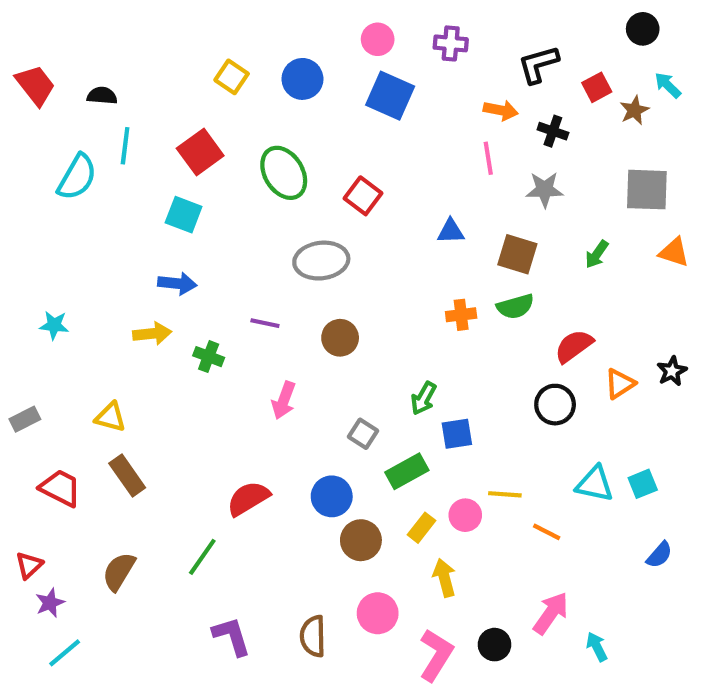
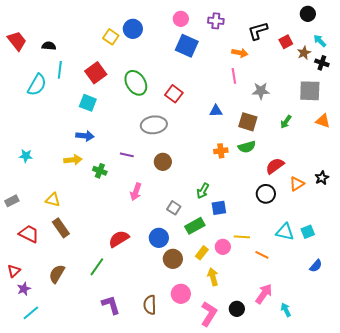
blue circle: (302, 79) -> (133, 29), moved
black cross: (553, 131) -> (322, 63), moved

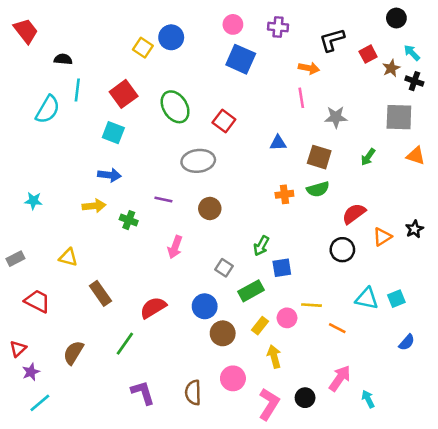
red trapezoid: (17, 41) -> (26, 31), moved
brown rectangle: (61, 228) -> (100, 293), moved

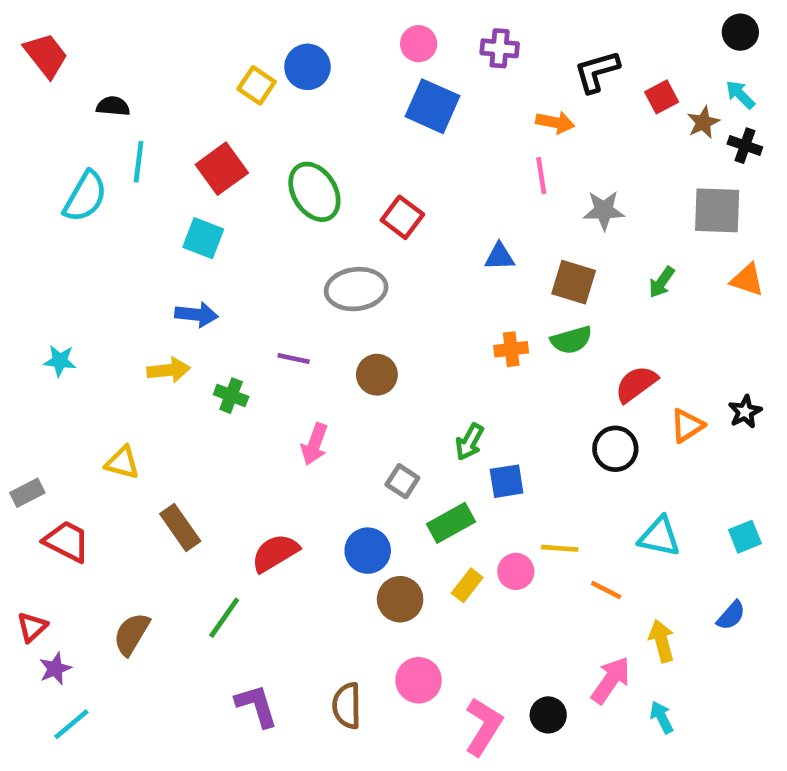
black circle: (396, 18) -> (740, 32), moved
gray rectangle: (15, 259) -> (27, 493), moved
cyan square: (396, 299) -> (745, 537), moved
yellow arrow: (274, 356) -> (662, 641), moved

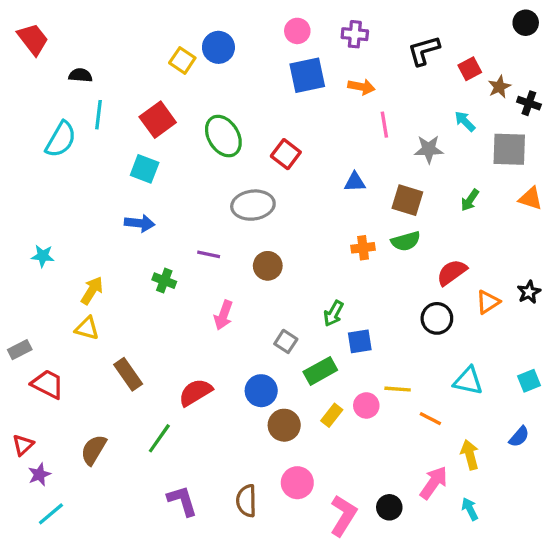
cyan arrow: (740, 95) -> (465, 121), moved
blue square: (432, 106) -> (307, 75), turned -36
orange arrow: (555, 122) -> (361, 87), moved
yellow arrow: (169, 370) -> (92, 290), moved, turned -52

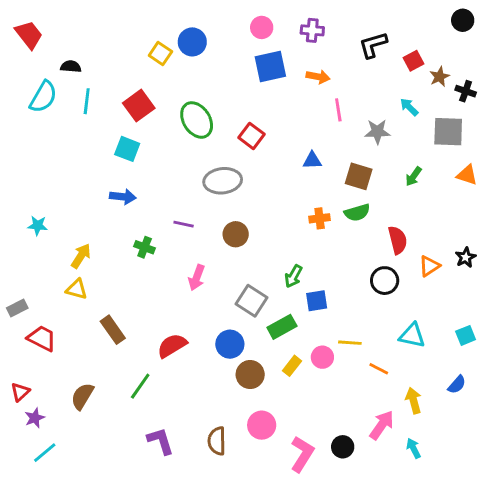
cyan semicircle: (61, 139) -> (43, 97), moved
red semicircle: (452, 272) -> (398, 240), turned 112
gray square: (286, 341) -> (252, 301), size x1.5

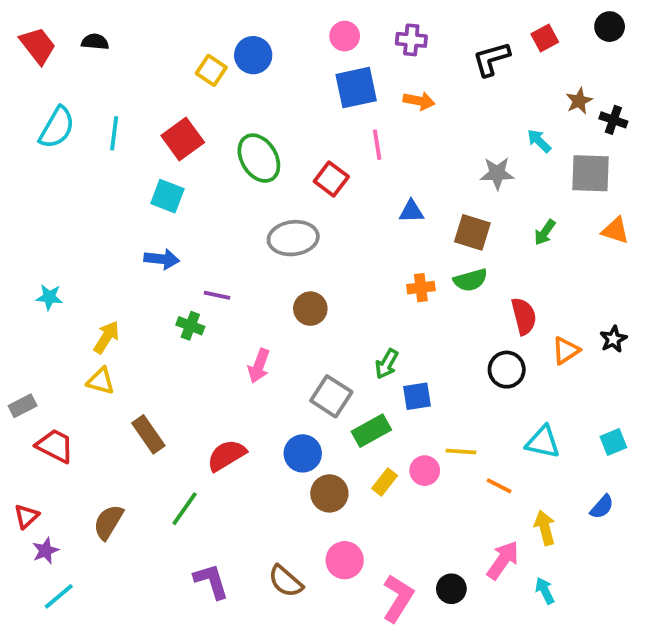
red square: (414, 61) -> (545, 38), moved
black semicircle: (71, 67) -> (95, 42), moved
pink line: (338, 110) -> (377, 145), moved
purple line: (184, 224) -> (217, 295), moved
brown semicircle: (217, 441) -> (286, 581), turned -48

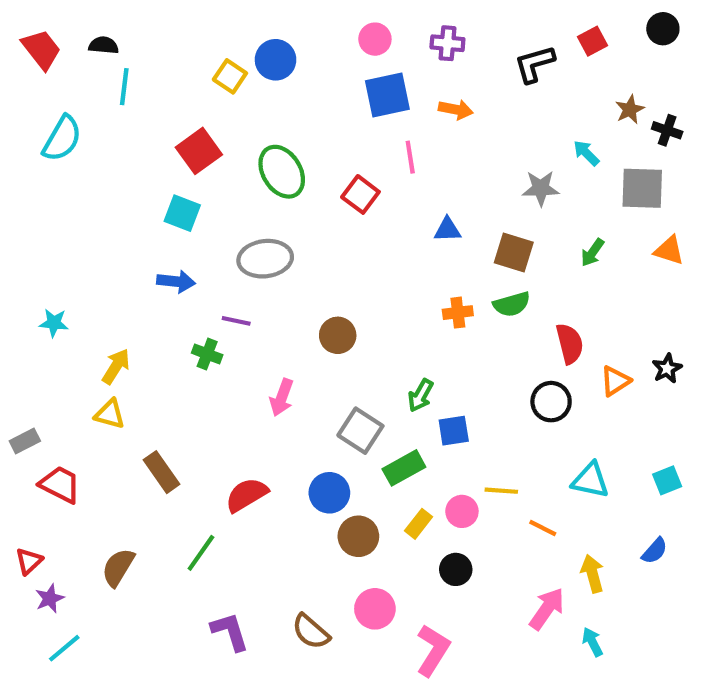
cyan line: (114, 133) -> (124, 87), moved
gray ellipse: (293, 238) -> (265, 259), moved
black circle: (451, 589) -> (456, 569), moved

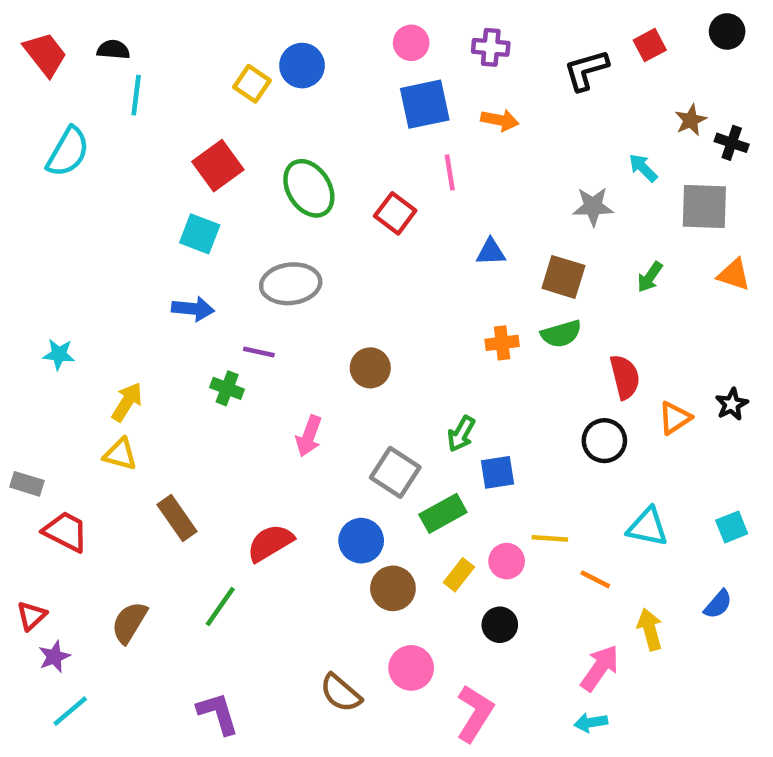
gray rectangle: (25, 441) -> (27, 484), turned 44
purple L-shape: (230, 632) -> (218, 713), moved
cyan arrow: (592, 642) -> (591, 722), moved, turned -72

